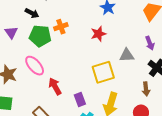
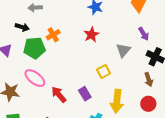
gray triangle: (127, 55) -> (123, 50), turned -35
yellow square: (103, 72) -> (104, 71), size x0.6
purple rectangle: (80, 99) -> (85, 94), moved

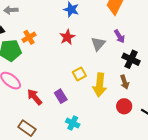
gray triangle: (123, 50) -> (98, 44), moved
yellow arrow: (117, 101) -> (100, 85), moved

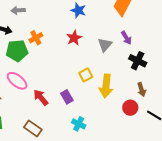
brown arrow: (125, 82) -> (142, 89), moved

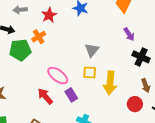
red star: (74, 38) -> (49, 15), moved
gray triangle: (105, 45) -> (92, 50), moved
yellow square: (86, 75) -> (90, 73), turned 32
pink ellipse: (17, 81) -> (58, 76), moved

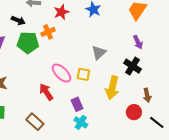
black cross: (141, 57) -> (133, 66), moved
yellow square: (90, 73) -> (83, 74), moved
purple rectangle: (71, 95) -> (77, 104), moved

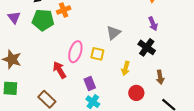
pink ellipse: (61, 73) -> (75, 52), turned 60
yellow arrow: (112, 88) -> (126, 68), size x0.6
red circle: (134, 112) -> (136, 93), moved

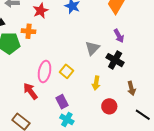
orange cross: (64, 10) -> (29, 31), turned 32
gray triangle: (113, 33) -> (92, 48), moved
yellow square: (97, 54) -> (67, 71), turned 32

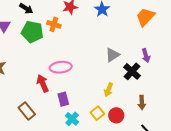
purple arrow: (119, 36) -> (146, 56), moved
pink ellipse: (45, 71) -> (61, 67), turned 60
yellow square: (67, 71) -> (97, 113), moved
purple rectangle: (62, 102) -> (63, 99), moved

